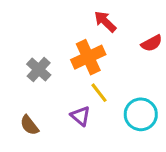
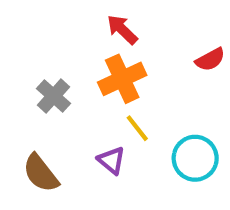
red arrow: (105, 22) -> (122, 29), moved
brown semicircle: (29, 125) -> (41, 173), size x1.4

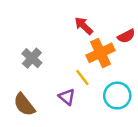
red arrow: (122, 29) -> (84, 26), moved
orange cross: (122, 79) -> (100, 53), moved

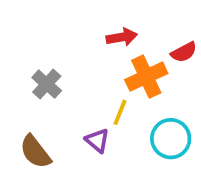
red arrow: (84, 26) -> (122, 37), turned 126
yellow line: (82, 77) -> (120, 112), turned 60

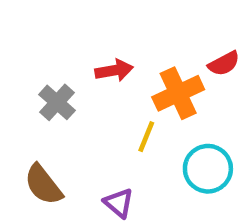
red arrow: (122, 37) -> (114, 70), moved
purple triangle: (97, 140) -> (119, 203), moved

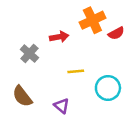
orange cross: (178, 93) -> (92, 20), moved
yellow line: (146, 137) -> (76, 71), turned 63

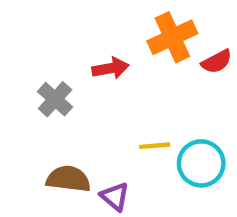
yellow line: (76, 71) -> (155, 146), moved
brown semicircle: (22, 96) -> (68, 179), moved, turned 135

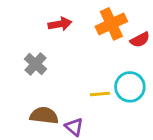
red arrow: (110, 68) -> (60, 24), moved
cyan circle: (201, 163) -> (130, 87), moved

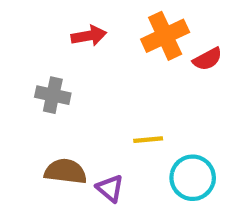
gray cross: (36, 64) -> (53, 95), turned -30
cyan circle: (130, 87) -> (193, 178), moved

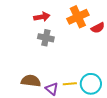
gray cross: (53, 95) -> (46, 38), moved
yellow line: (148, 140) -> (70, 84), moved

